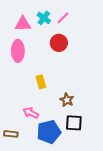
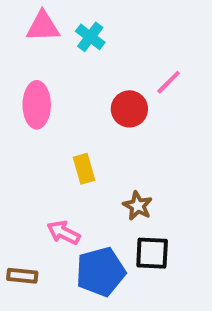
pink line: (63, 18) -> (169, 82), moved
pink triangle: (23, 24) -> (43, 27), moved
red circle: (59, 43) -> (129, 109), moved

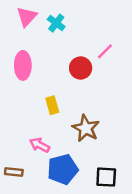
pink triangle: (43, 27) -> (27, 17), turned -45
brown star: (138, 206) -> (86, 128), size x1.5
black square: (152, 253) -> (106, 177), moved

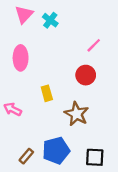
red circle: (81, 68) -> (86, 75), moved
pink arrow: (40, 145) -> (13, 109), moved
brown rectangle: (14, 172) -> (26, 156), moved, turned -56

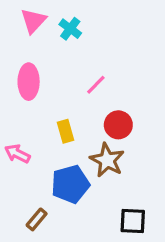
pink line: (94, 45) -> (96, 85), moved
red circle: (86, 75) -> (118, 125), moved
blue pentagon: (56, 150) -> (70, 184), moved

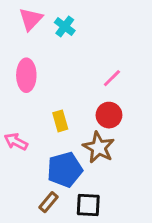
pink line: (96, 85) -> (112, 78), moved
brown rectangle: (37, 219) -> (48, 202), moved
black square: (133, 221) -> (88, 205), moved

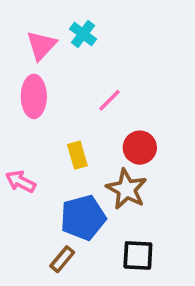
pink triangle: (31, 19) -> (41, 45), moved
pink line: (112, 78) -> (110, 100), moved
black square: (88, 205) -> (138, 255), moved

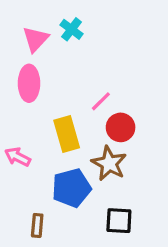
pink line: (110, 100) -> (101, 101), moved
yellow rectangle: (77, 155) -> (67, 134), size x1.5
brown rectangle: (62, 259) -> (37, 226), moved, turned -35

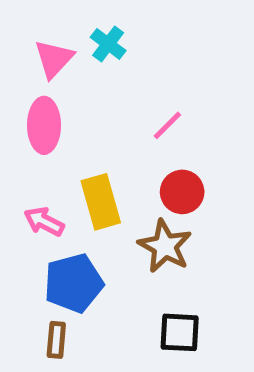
pink line: (101, 101) -> (167, 125), moved
pink arrow: (18, 157) -> (44, 222), moved
blue pentagon: (71, 188) -> (74, 283), moved

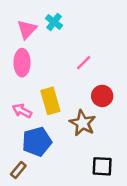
red circle: (182, 192) -> (102, 96), moved
black square: (180, 332) -> (102, 166), moved
brown rectangle: (56, 340) -> (18, 170), moved, turned 35

